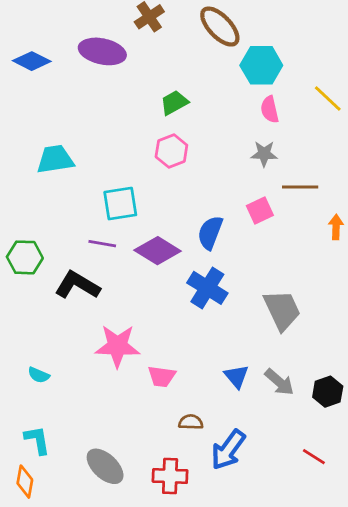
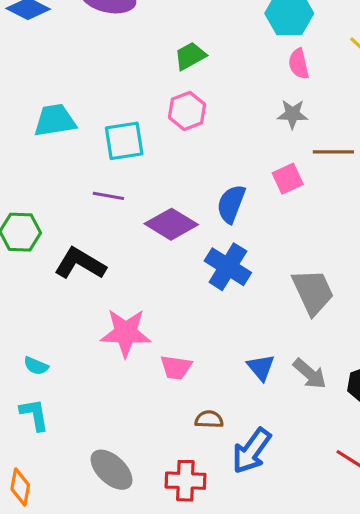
cyan square: (120, 204) -> (124, 141), moved
purple line: (102, 244) -> (108, 196), moved
cyan L-shape: (37, 440) -> (34, 415), moved

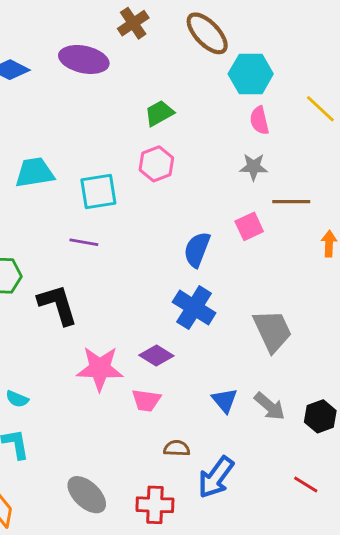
purple diamond: (171, 224) -> (156, 355), moved, size x0.7
black L-shape: (80, 264) -> (58, 305), turned 42

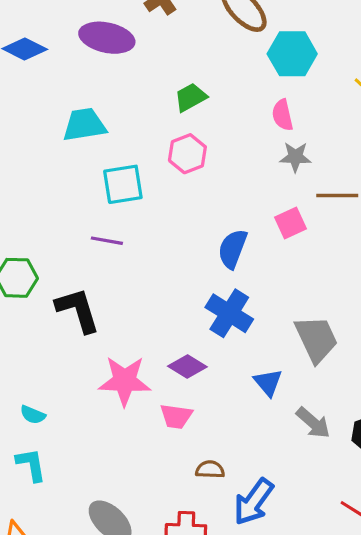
pink semicircle: (259, 120) -> (283, 115), moved
cyan trapezoid: (35, 173) -> (84, 125), moved
blue triangle: (225, 400) -> (268, 383), moved

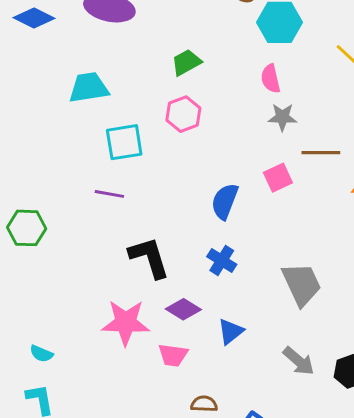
black L-shape: (78, 310) -> (149, 258), moved
blue cross: (229, 313) -> (222, 260), size x0.7
blue triangle: (268, 383) -> (231, 331), moved, turned 32

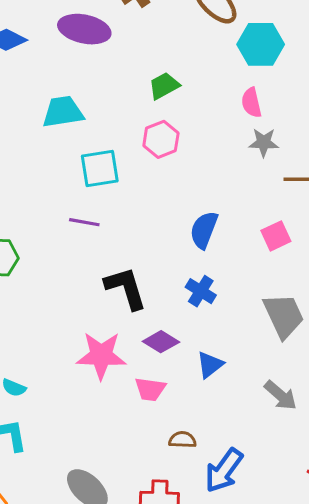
pink square: (278, 178) -> (276, 236), moved

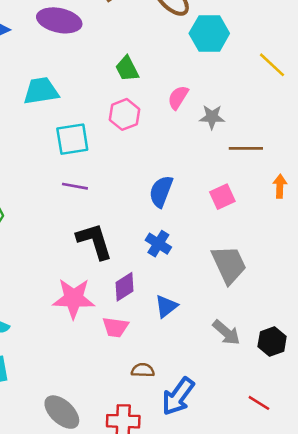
green trapezoid: (164, 86) -> (127, 69), turned -88
pink semicircle: (251, 103) -> (178, 97), moved, turned 45
purple line: (84, 222) -> (75, 186), moved
purple diamond: (161, 342) -> (124, 287), turned -64

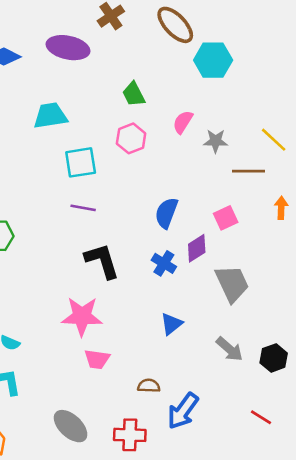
yellow line: (272, 65) -> (274, 140), moved
purple diamond: (124, 287) -> (197, 248), moved
pink trapezoid: (115, 327) -> (97, 359), moved

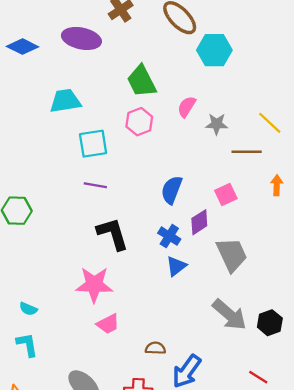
green trapezoid: (134, 94) -> (142, 81), size x1.4
blue triangle: (171, 324) -> (176, 266), moved
gray arrow: (229, 349) -> (229, 315), size x1.4
pink trapezoid: (97, 359) -> (108, 324), turned -35

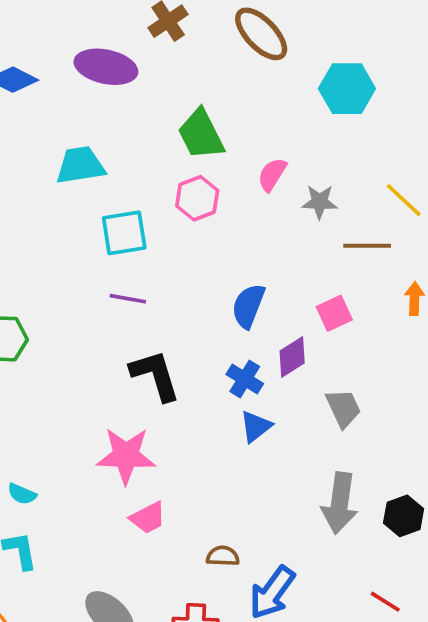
cyan hexagon: (214, 50) -> (347, 89), moved
gray trapezoid: (232, 255) -> (343, 408), size x0.7
gray arrow: (229, 315) -> (340, 503), turned 57

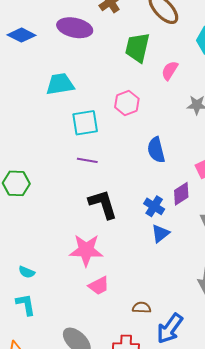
green trapezoid: (201, 134) -> (137, 48), moved, turned 40
pink semicircle: (272, 174) -> (170, 71), moved
blue semicircle: (248, 306) -> (156, 150), moved, turned -35

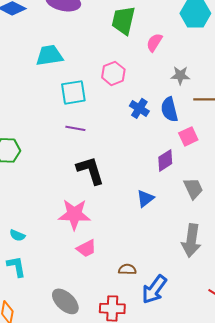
blue semicircle: (156, 150) -> (169, 109), moved
blue cross: (154, 206) -> (139, 108), moved

